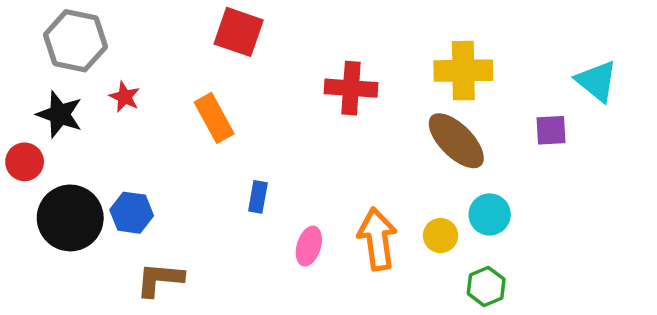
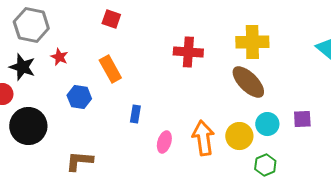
red square: (239, 32) -> (111, 19), moved, size x0.7
purple square: (551, 130) -> (302, 119), moved
blue hexagon: (132, 213) -> (79, 97), moved
yellow circle: (440, 236) -> (239, 136), size x1.4

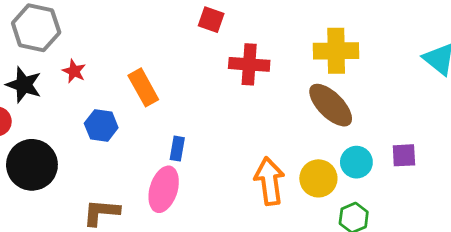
red square: (111, 19) -> (211, 20), moved
pink ellipse: (164, 142) -> (164, 189), moved, size x1.5

